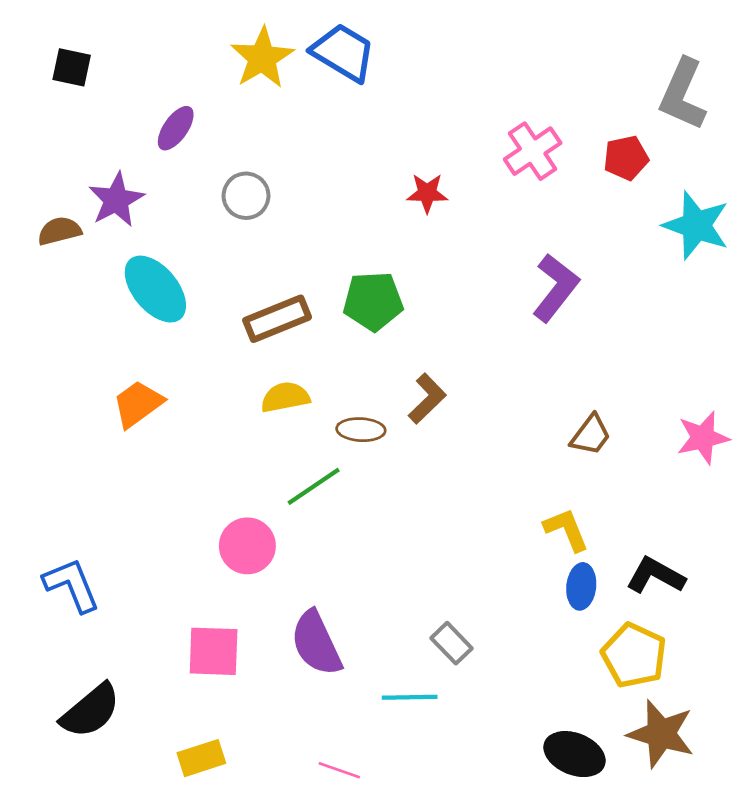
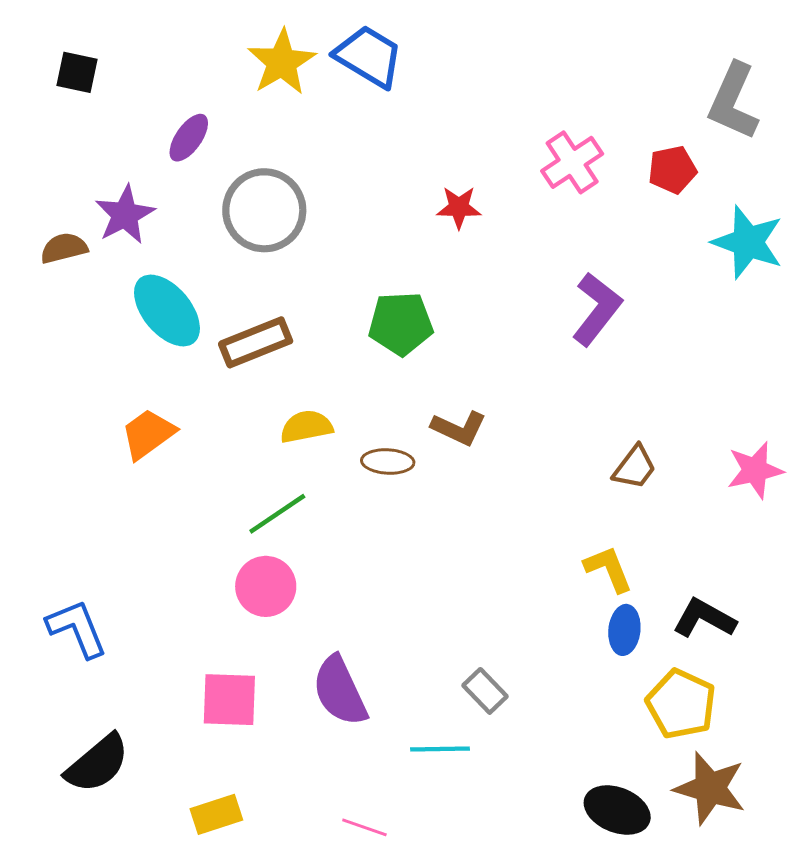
gray circle: (246, 196) -> (264, 210), size x1.6
brown rectangle: (277, 319) -> (256, 342), moved
brown L-shape: (427, 399) -> (459, 428), turned 69
green line: (314, 486) -> (277, 514), moved

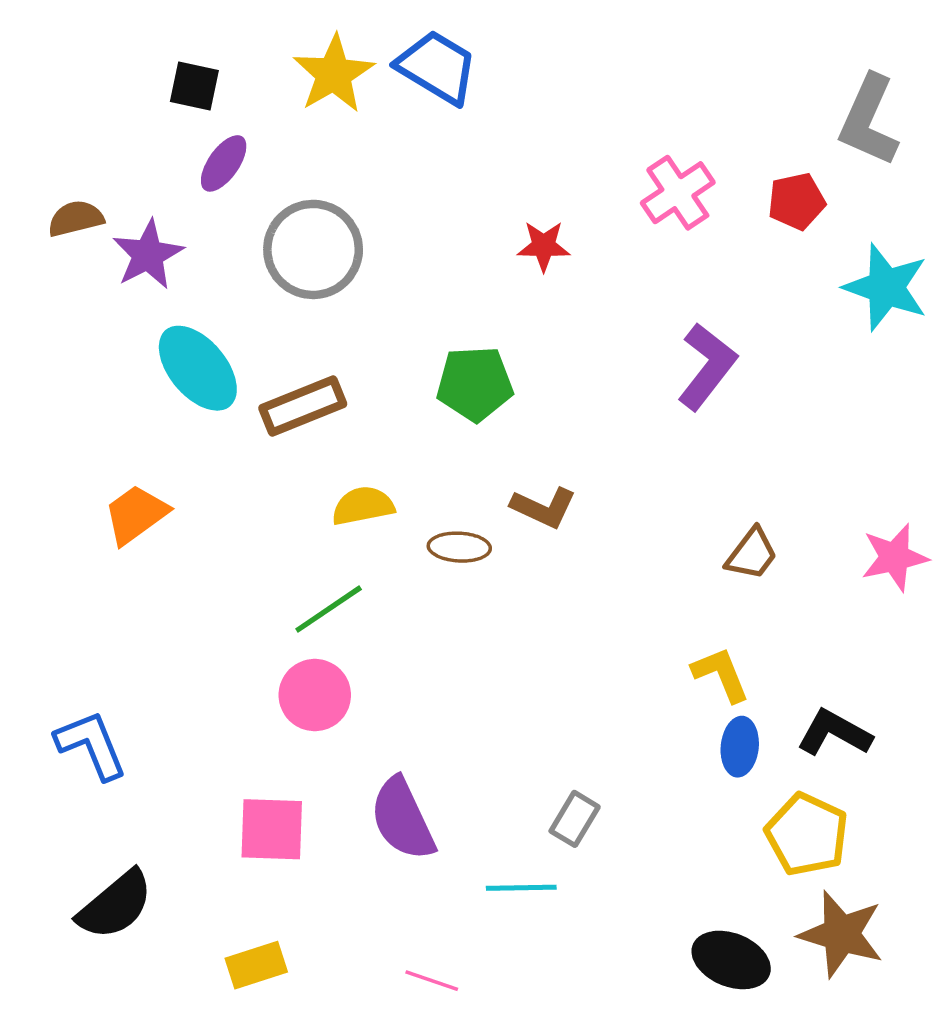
black square: (77, 72) -> (194, 86), moved
brown semicircle: (64, 248) -> (76, 218), moved
orange trapezoid: (148, 434) -> (136, 514), moved
gray rectangle: (485, 691) -> (575, 819), turned 75

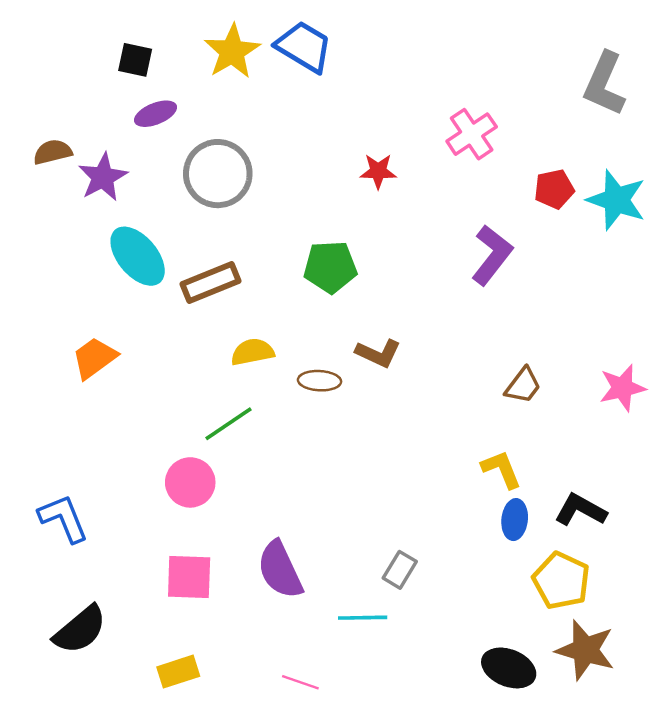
purple ellipse: (224, 163) -> (156, 114), turned 33
red pentagon: (797, 201) -> (554, 189), moved
pink circle: (315, 695) -> (190, 482), moved

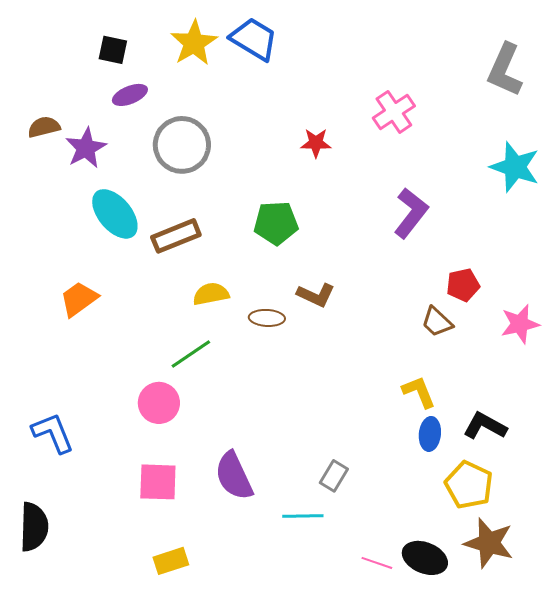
red pentagon: (554, 189) -> (463, 285), moved
brown trapezoid: (523, 385) -> (437, 322), turned 96
black semicircle: (80, 630) -> (34, 527), moved, turned -48
yellow rectangle: (178, 672) -> (171, 561), moved
pink line: (300, 682) -> (377, 563), moved

